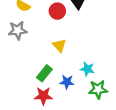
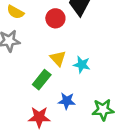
cyan star: (87, 69) -> (82, 65), moved
green rectangle: (44, 73) -> (42, 80), moved

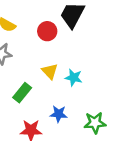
green rectangle: (42, 80) -> (22, 93), moved

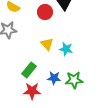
green rectangle: (22, 93) -> (29, 70), moved
green star: (95, 123) -> (74, 80), moved

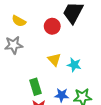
green rectangle: (29, 70) -> (36, 87), turned -56

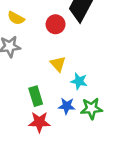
cyan star: (74, 65) -> (79, 81), moved

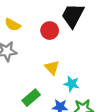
green rectangle: (36, 96) -> (31, 98), turned 66

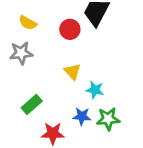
green rectangle: (31, 98) -> (32, 104), moved

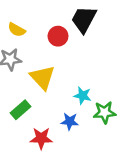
yellow triangle: (73, 71) -> (42, 78), moved, size x1.5
green star: (108, 119) -> (104, 112), moved

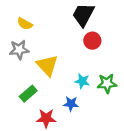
red circle: (58, 36) -> (92, 41), moved
green star: (104, 112) -> (107, 83), moved

